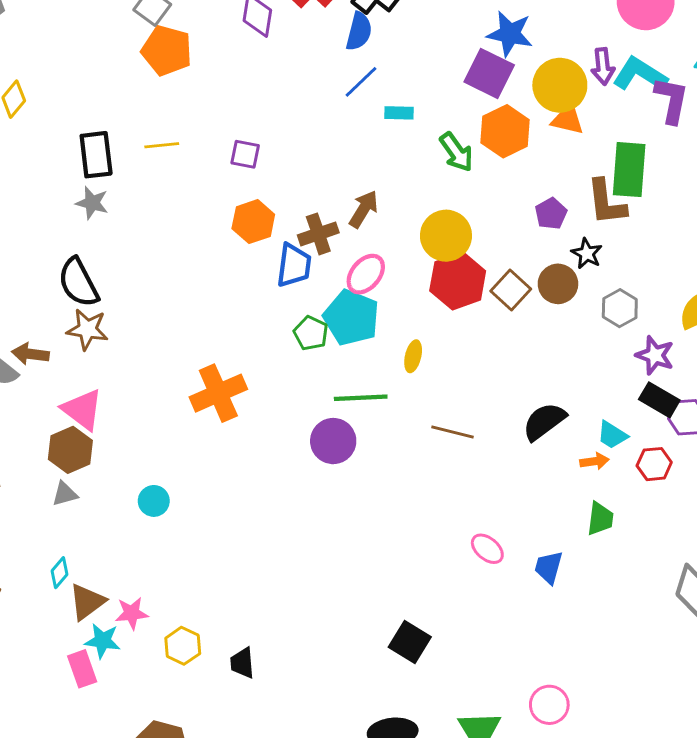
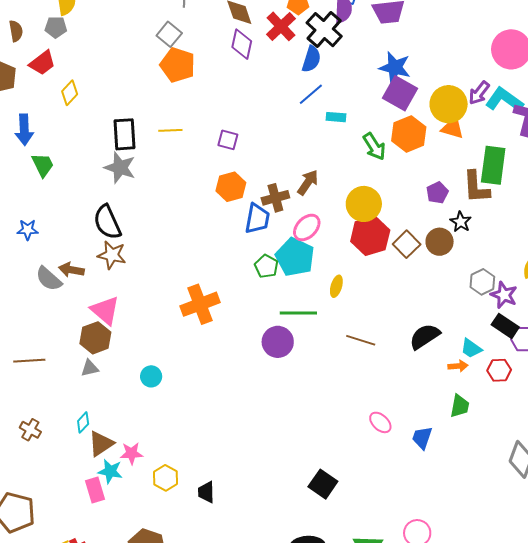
blue star: (510, 34) -> (395, 67), moved
purple arrow: (603, 66) -> (479, 93), turned 40
gray star: (92, 203) -> (120, 168), size x1.4
gray hexagon: (620, 308) -> (482, 282), moved

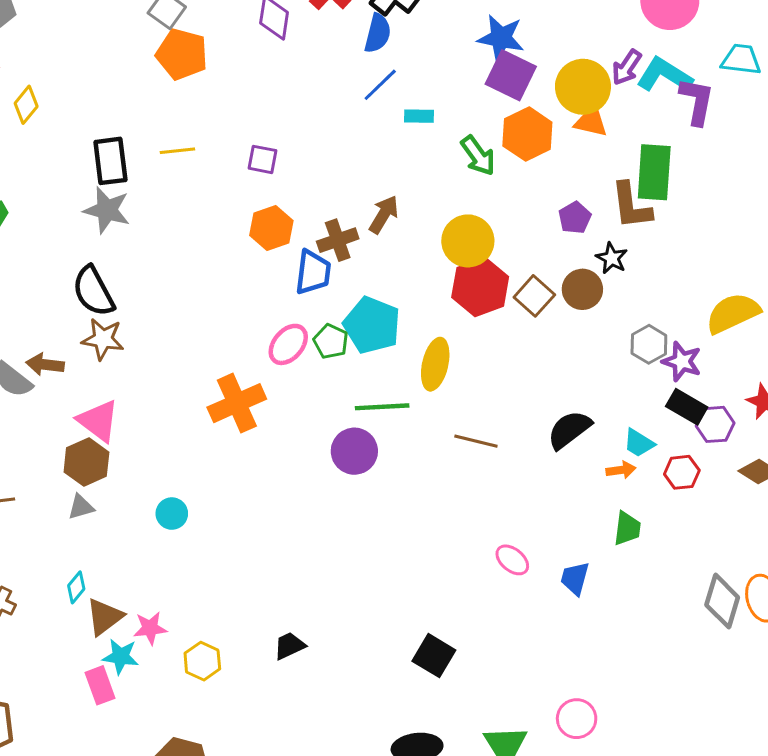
pink ellipse: (307, 227) -> (288, 344), moved
yellow ellipse: (336, 286) -> (435, 364), size x1.6
black trapezoid: (206, 492) -> (289, 646), moved, turned 70

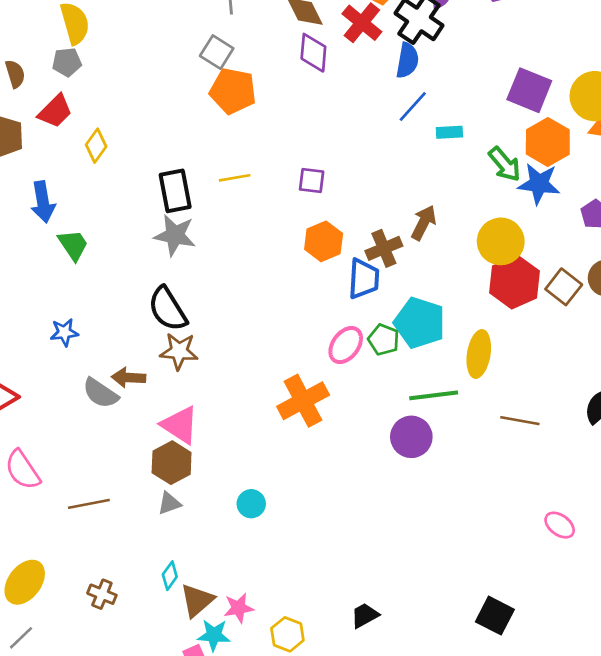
blue star: (501, 38) -> (539, 184), moved

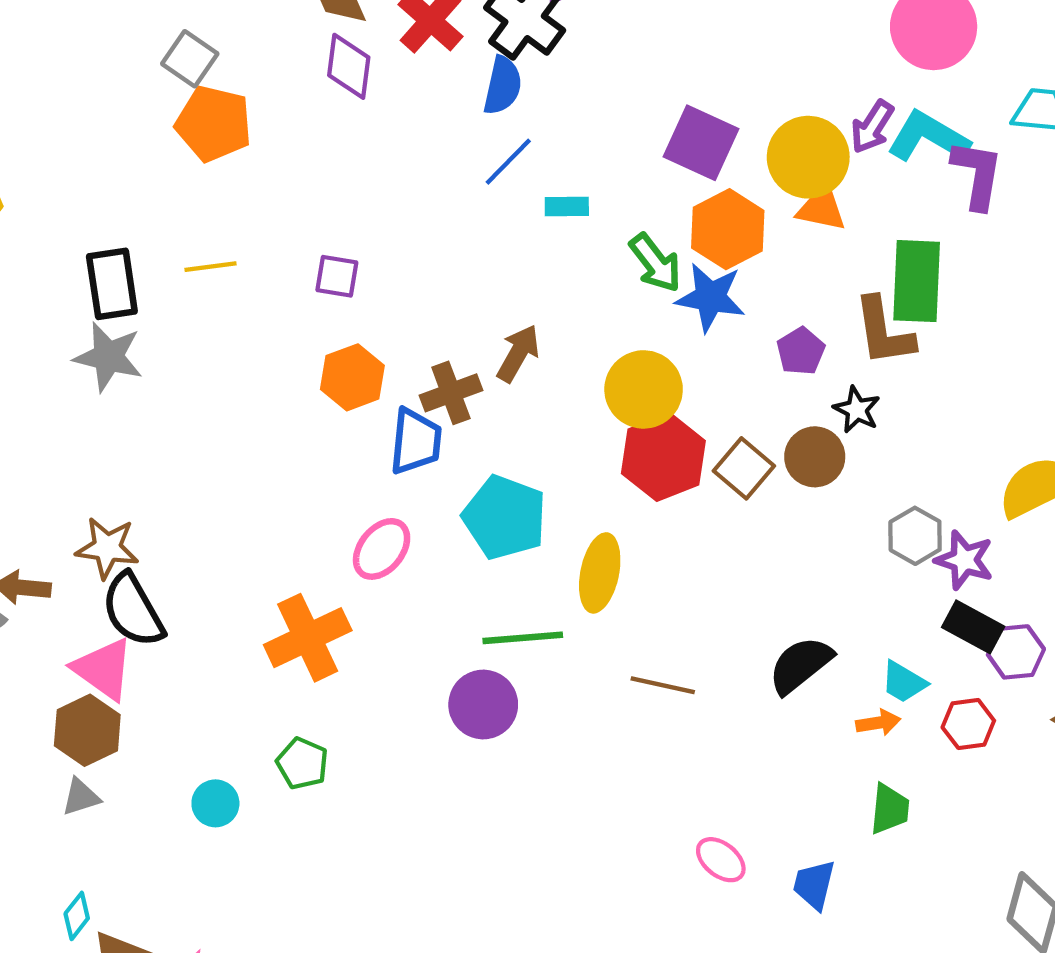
black semicircle: (168, 309) -> (133, 610), moved
green pentagon: (384, 340) -> (302, 763), moved

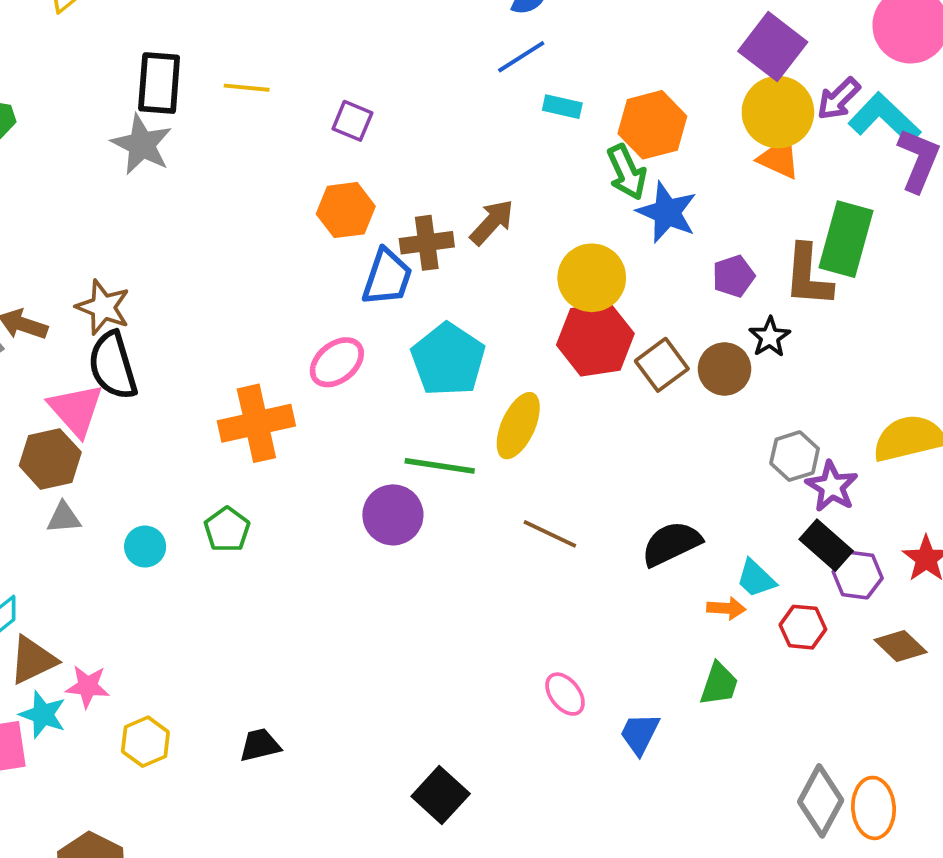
purple square: (701, 143) -> (773, 47), moved
orange hexagon: (728, 229) -> (652, 125), moved
gray triangle: (81, 797) -> (64, 518), moved

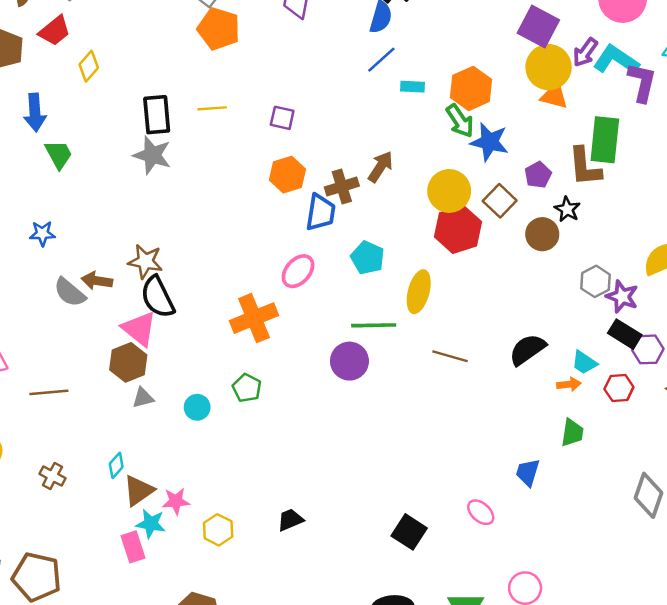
cyan pentagon: (448, 360) -> (368, 258), size x0.7
brown square: (662, 365) -> (500, 201), moved
pink ellipse: (565, 694) -> (481, 512), moved

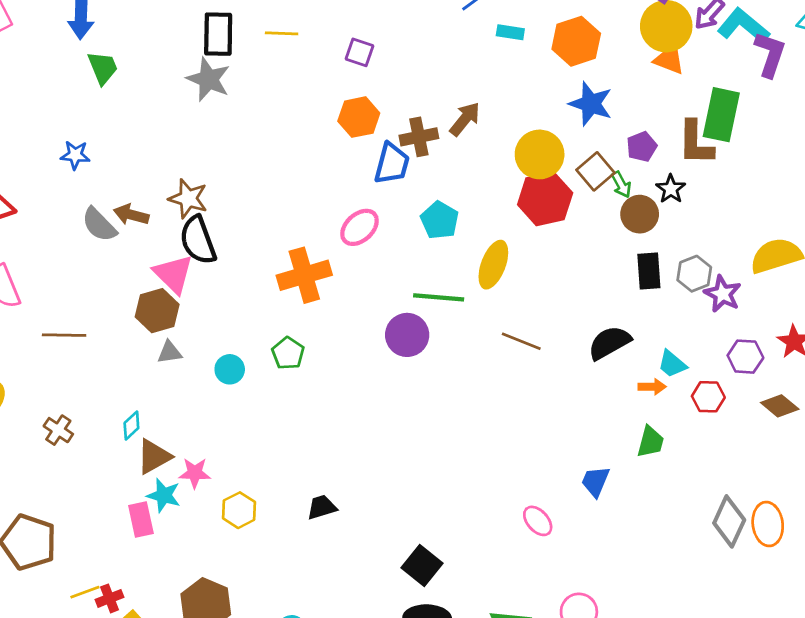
green arrow: (460, 121) -> (621, 185), moved, size x0.7
black rectangle: (625, 334) -> (649, 271), moved, turned 48
black square: (409, 532) -> (422, 566), moved

